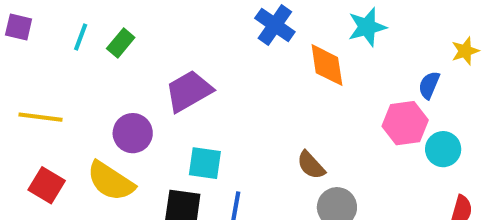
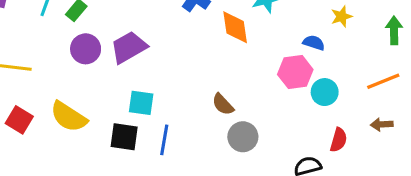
blue semicircle: (429, 85) -> (314, 43), turned 85
purple circle: (133, 133) -> (86, 49), moved

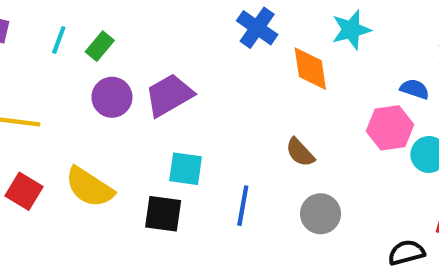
brown semicircle: (223, 104) -> (300, 152), moved
blue line: (164, 140) -> (243, 206), moved

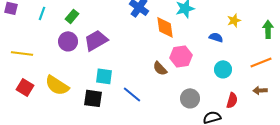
green rectangle: (100, 46) -> (72, 16), moved
pink hexagon: (390, 128) -> (181, 56), moved
blue line: (243, 206) -> (132, 94), turned -60
gray circle: (320, 214) -> (190, 98), moved

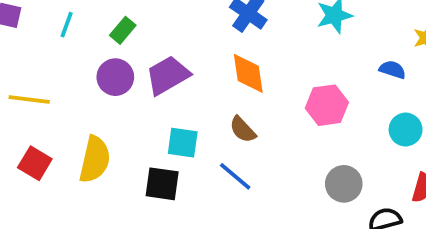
orange diamond: (165, 27) -> (248, 73), moved
brown semicircle: (160, 68) -> (243, 130), moved
yellow semicircle: (57, 85) -> (95, 159), turned -110

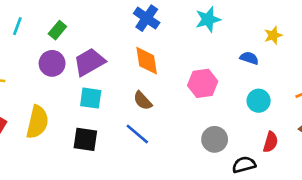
cyan square: (183, 143) -> (91, 98), moved

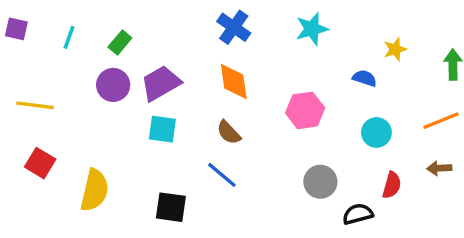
yellow semicircle: (37, 122) -> (94, 190), moved
black square: (85, 139) -> (171, 207), moved

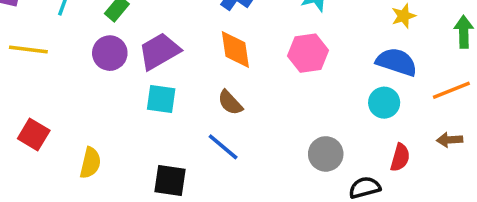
blue semicircle: (365, 78) -> (397, 62), moved, size x1.6
yellow line: (35, 105) -> (28, 50), moved
pink hexagon: (305, 110) -> (308, 53), moved
yellow semicircle: (94, 190) -> (90, 163), size x0.7

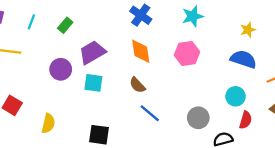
purple circle: (110, 53) -> (61, 69), moved
cyan circle: (384, 103) -> (235, 96), moved
blue line: (223, 147) -> (150, 113), moved

